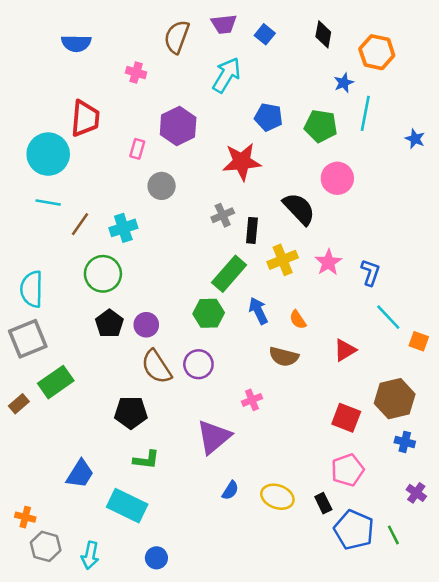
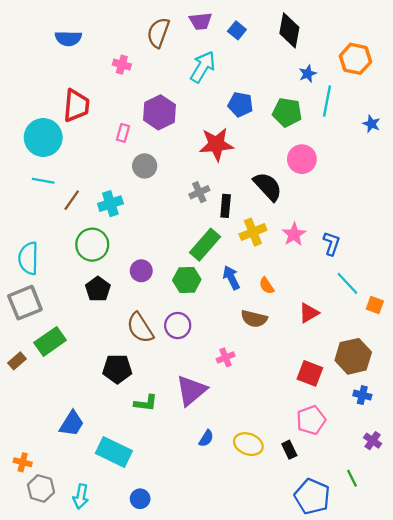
black diamond: (323, 34) -> (289, 30), size x1.4
orange hexagon: (377, 52) -> (355, 59), moved
purple circle: (146, 325) -> (141, 271), moved
green L-shape: (146, 460) -> (146, 403), moved
blue pentagon: (354, 530) -> (312, 496), moved

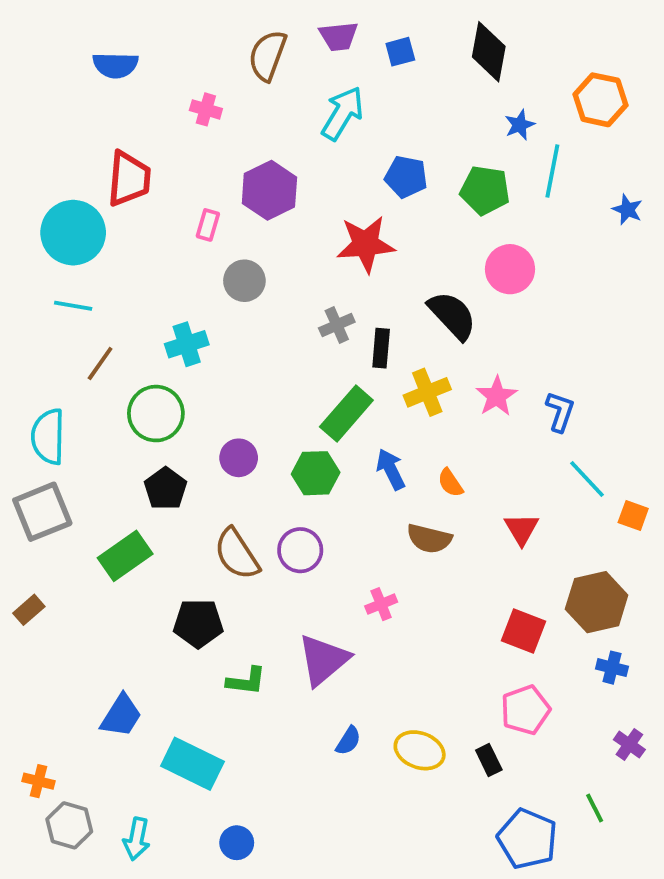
blue square: (237, 30) -> (400, 52), turned 36
brown line: (72, 200) -> (100, 363), moved
red triangle: (309, 313) -> (522, 529), turned -30
green rectangle: (50, 341) -> (125, 556), moved

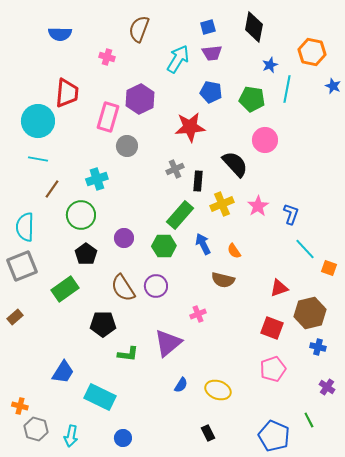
purple trapezoid: (339, 36) -> (212, 53), moved
blue star: (627, 210) -> (333, 86), moved
pink rectangle: (208, 225) -> (108, 117), size x1.8
red triangle: (522, 529) -> (279, 288), moved, turned 42
black rectangle: (489, 760) -> (208, 433), moved

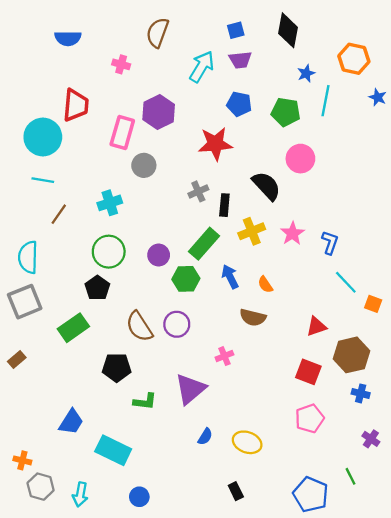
green circle: (81, 215) -> (109, 252), moved
purple circle: (124, 238) -> (159, 255), moved

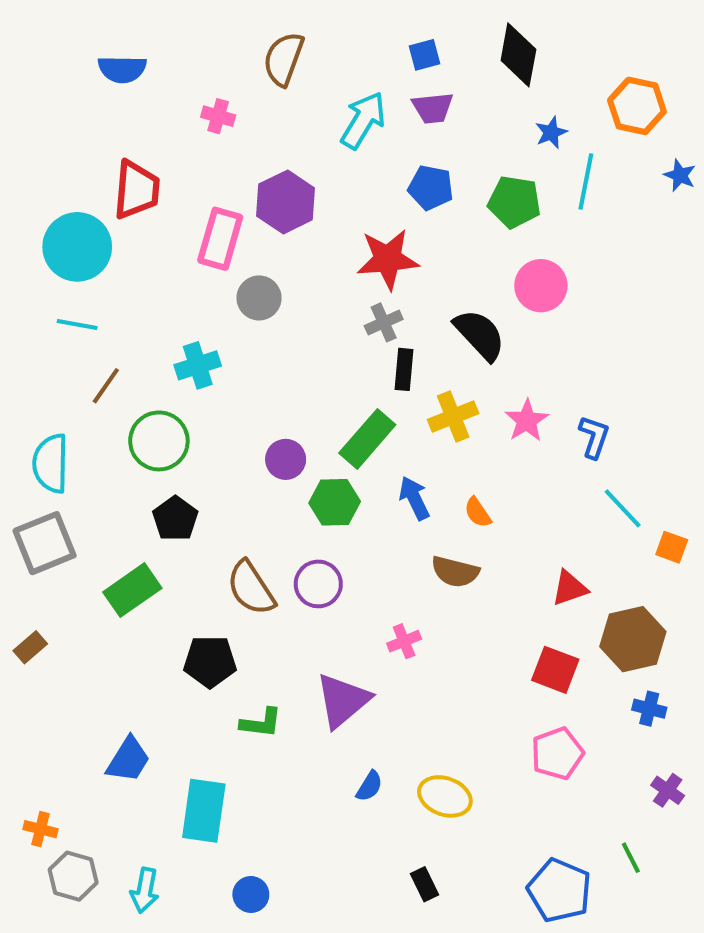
gray cross: (198, 191) -> (384, 322), moved
green circle: (109, 252) -> (159, 441), moved
cyan rectangle: (113, 450) -> (204, 811), turned 72

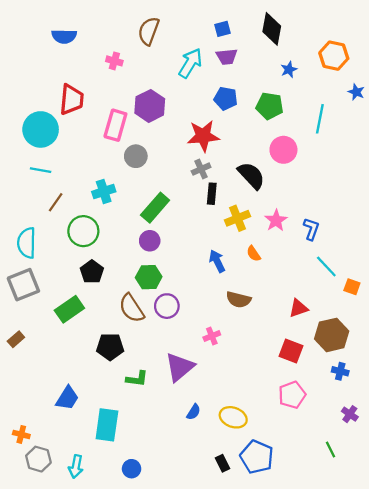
cyan line: (586, 182) -> (320, 119), moved
green rectangle: (367, 439) -> (155, 208), moved
green hexagon: (335, 502) -> (149, 277), moved
orange semicircle: (478, 512) -> (254, 254), moved
blue pentagon: (559, 890) -> (257, 457), moved

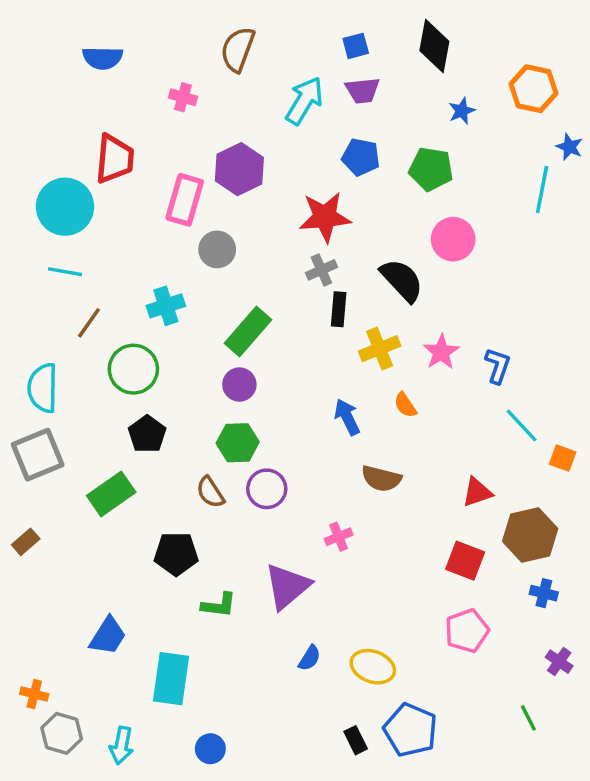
cyan line: (320, 119) -> (542, 190), moved
brown semicircle: (132, 308) -> (210, 492), size x0.7

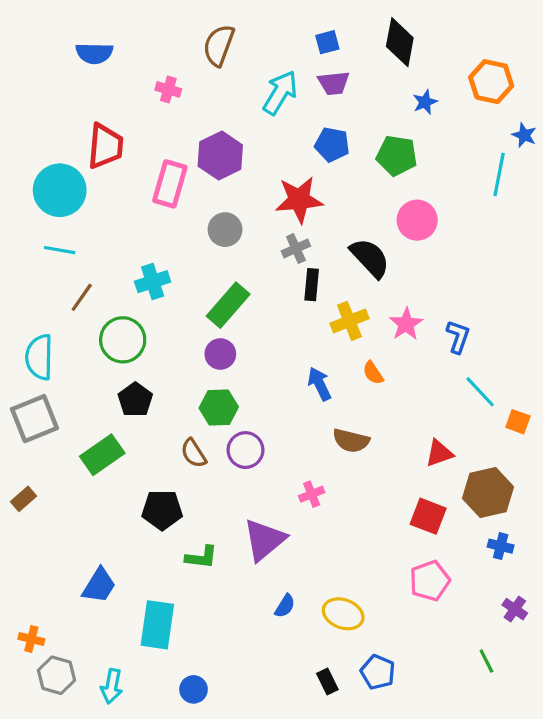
gray circle: (217, 249) -> (225, 230), moved
blue pentagon: (410, 730) -> (378, 672), size x0.7

